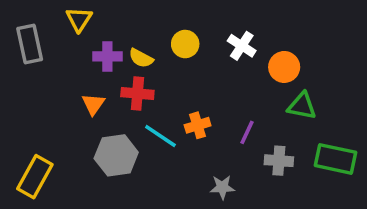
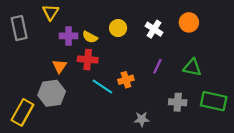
orange circle: (284, 67) -> (189, 22), moved
purple line: (247, 132) -> (157, 66), moved
gray hexagon: (116, 155) -> (52, 93), moved

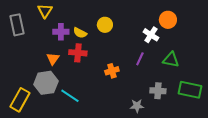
white cross: (154, 29) -> (151, 35), moved
cyan line: (102, 86) -> (70, 96), moved
gray star: (142, 119) -> (137, 106), moved

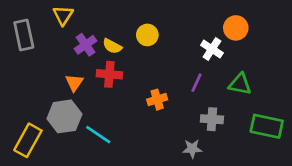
purple cross: (61, 32) -> (86, 45), turned -35
gray cross: (158, 91) -> (212, 119), moved

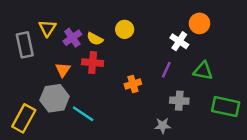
yellow triangle: (63, 15) -> (47, 28), moved
gray rectangle: (24, 35) -> (25, 45), moved

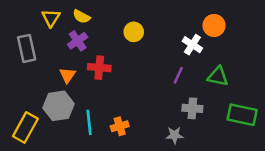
yellow triangle: (47, 28) -> (51, 18), moved
yellow semicircle: (95, 39) -> (81, 17), moved
orange cross: (133, 84) -> (120, 126), moved
cyan line: (83, 114) -> (89, 122), turned 50

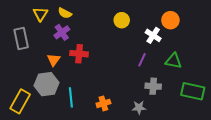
yellow circle: (134, 32) -> (122, 20), moved
orange cross: (120, 126) -> (103, 103), moved

